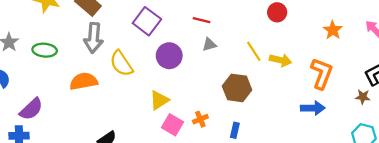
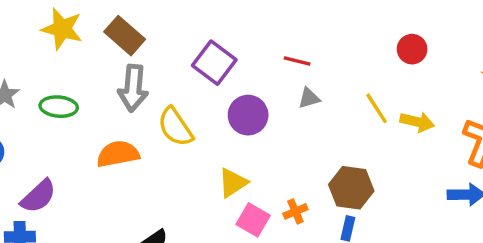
brown hexagon: (237, 88) -> (351, 188), moved

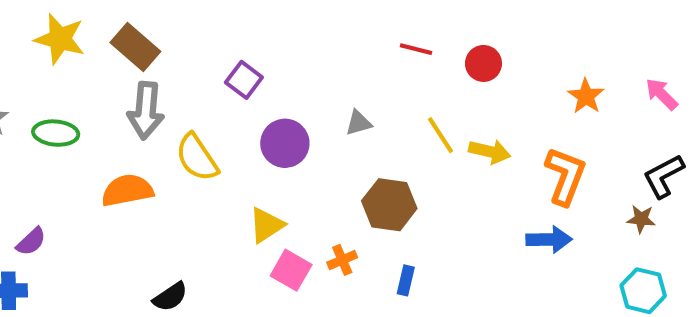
red line: (297, 61) -> (416, 49), moved
purple square: (214, 63) -> (244, 80), size x0.7
brown hexagon: (351, 188) -> (389, 205), moved
purple semicircle: (38, 196) -> (31, 242), size x0.7

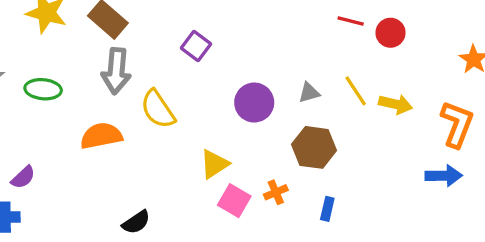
red line: (416, 49) -> (351, 21), moved
gray triangle: (359, 123) -> (309, 93), moved
purple circle: (285, 143) -> (254, 103), moved

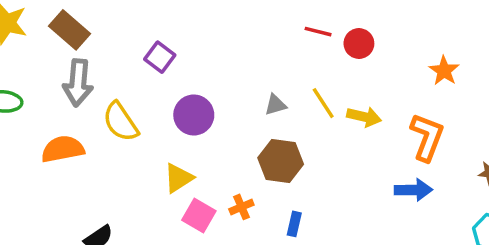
purple circle: (254, 103) -> (194, 115), moved

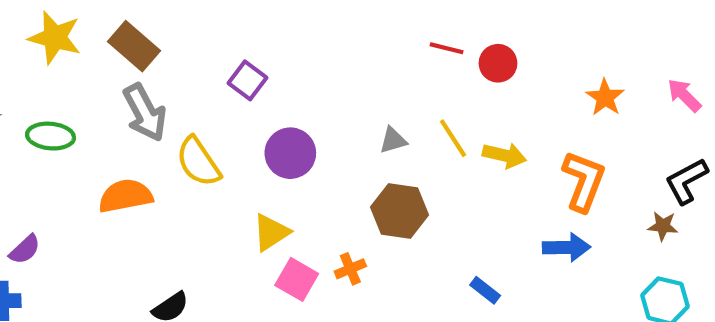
gray arrow: (78, 83) -> (145, 112), turned -33
blue rectangle: (294, 224) -> (485, 290), moved, turned -65

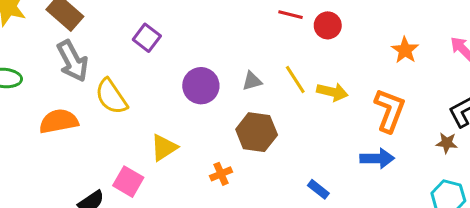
purple circle: (290, 153) -> (201, 86), moved
pink square: (297, 279) -> (128, 182), moved

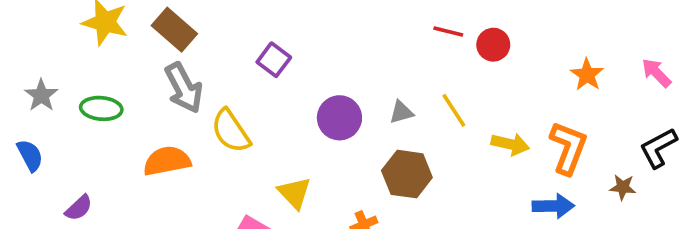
yellow arrow: (332, 92) -> (510, 144), moved
brown star: (447, 143) -> (623, 187), moved
yellow triangle: (164, 148) -> (294, 193), turned -40

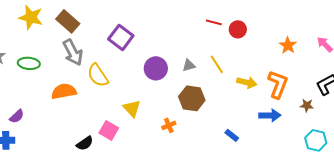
purple square: (274, 60) -> (121, 37), size x1.4

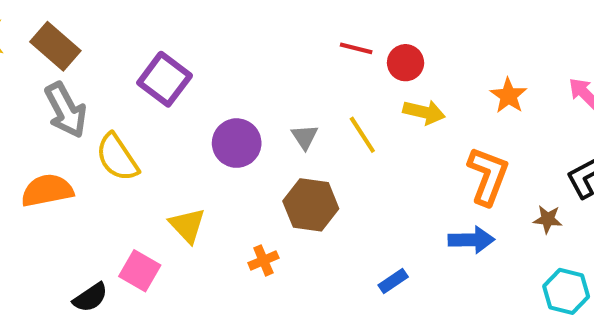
gray triangle: (189, 65) -> (305, 137), turned -48
yellow arrow: (247, 82) -> (424, 112), moved
blue rectangle: (232, 135) -> (393, 281), turned -72

